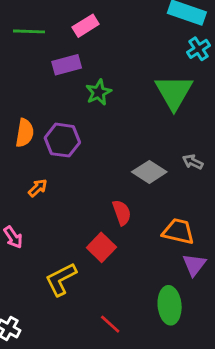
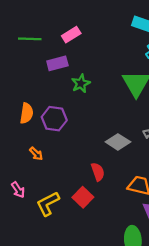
orange arrow: (38, 188) -> (36, 154), turned 88
yellow L-shape: (61, 279) -> (48, 204), moved

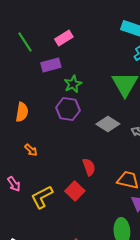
green line: (30, 39) -> (25, 42), turned 55
purple hexagon: (54, 119) -> (68, 109), moved
gray diamond: (118, 142) -> (108, 124), moved

